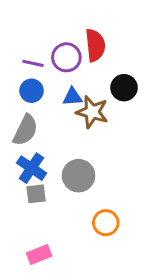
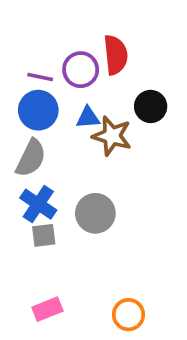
blue circle: (32, 91) -> (38, 110), size x1.4
orange circle: (106, 223) -> (128, 315), moved

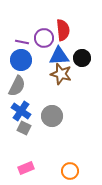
blue triangle: (88, 118) -> (59, 56), moved, size x1.5
gray square: (44, 235) -> (24, 128), turned 32

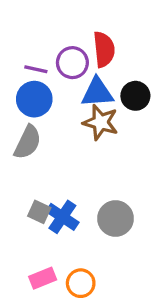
blue cross: (21, 111) -> (62, 217), moved
gray circle: (52, 116) -> (116, 218), moved
orange circle: (70, 171) -> (81, 283), moved

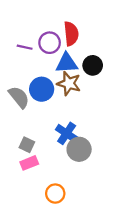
blue circle: (34, 99) -> (42, 89), moved
gray semicircle: (28, 142) -> (19, 97), turned -65
blue cross: (62, 217) -> (67, 133), moved
pink rectangle: (43, 278) -> (29, 163), moved

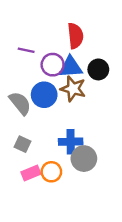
purple circle: (50, 43) -> (53, 65), moved
blue cross: (67, 133) -> (71, 142), turned -35
gray square: (27, 145) -> (22, 144), moved
orange circle: (55, 194) -> (51, 172), moved

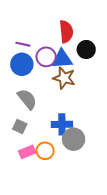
black circle: (98, 69) -> (86, 49), moved
blue circle: (44, 95) -> (22, 64), moved
gray semicircle: (20, 103) -> (27, 99), moved

